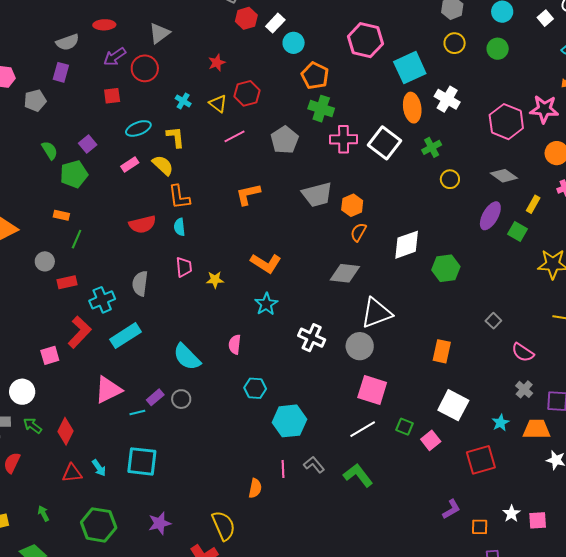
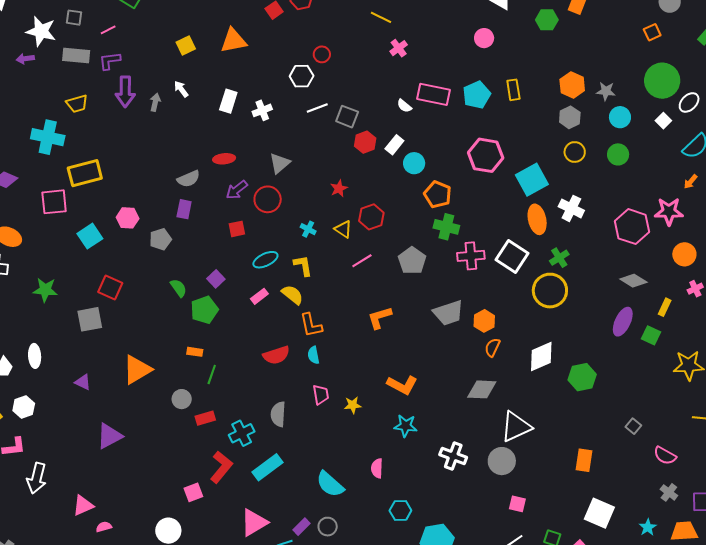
yellow circle: (450, 179) -> (550, 291), moved, size x1.8
cyan star: (266, 304) -> (406, 426), turned -30
pink square: (372, 390) -> (517, 504), size x0.6

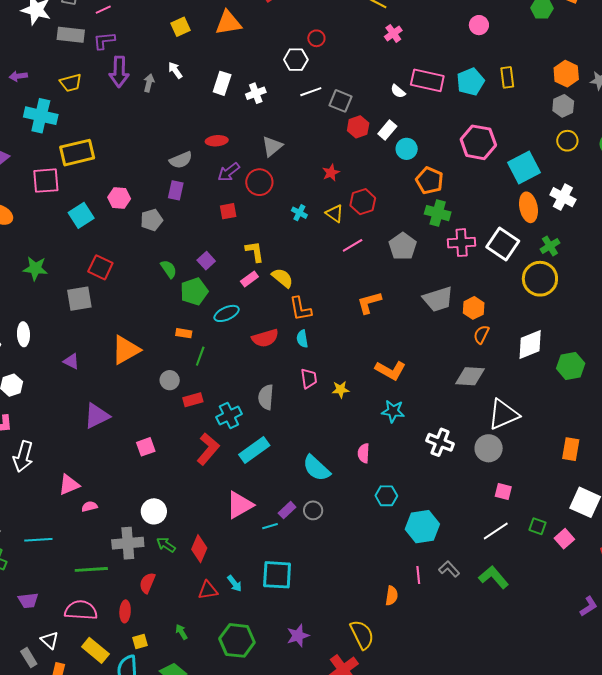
purple arrow: (25, 59) -> (18, 76), moved
cyan ellipse: (265, 260) -> (227, 313), moved
yellow L-shape: (303, 266) -> (255, 252), moved
pink square: (193, 492) -> (146, 447), moved

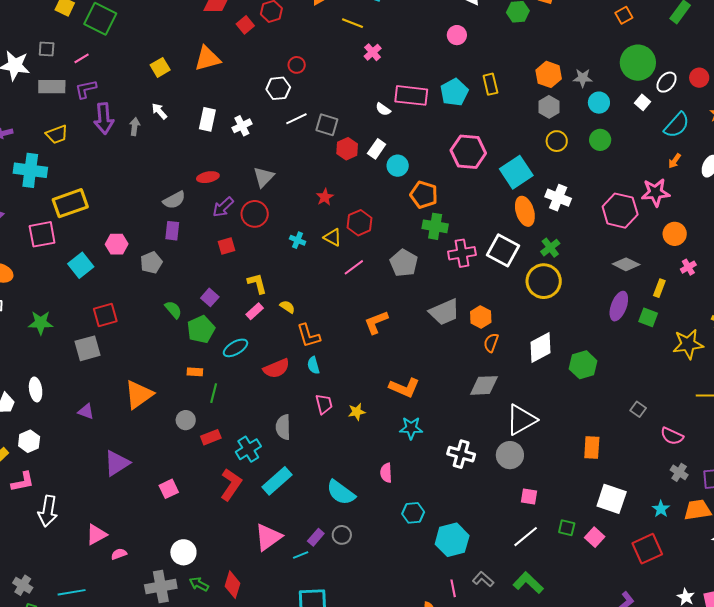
red square: (100, 267) -> (105, 315), turned -35
yellow semicircle: (282, 278) -> (287, 307), size x0.7

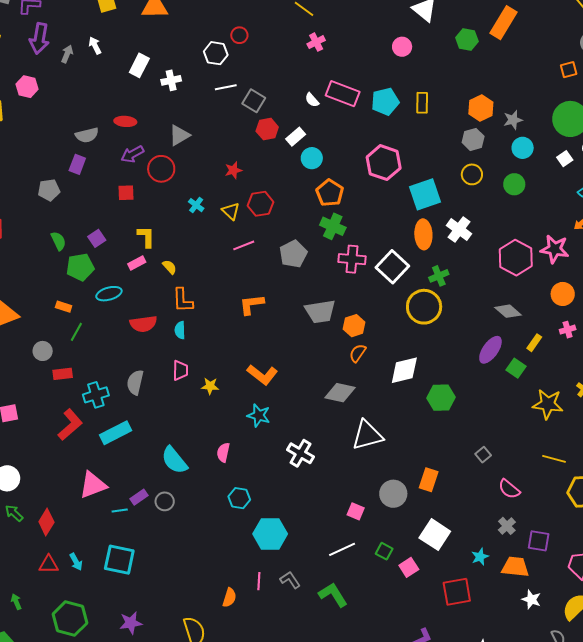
gray star: (583, 78) -> (513, 120), turned -30
pink hexagon: (117, 244) -> (27, 87), moved
gray circle: (510, 455) -> (393, 494), moved

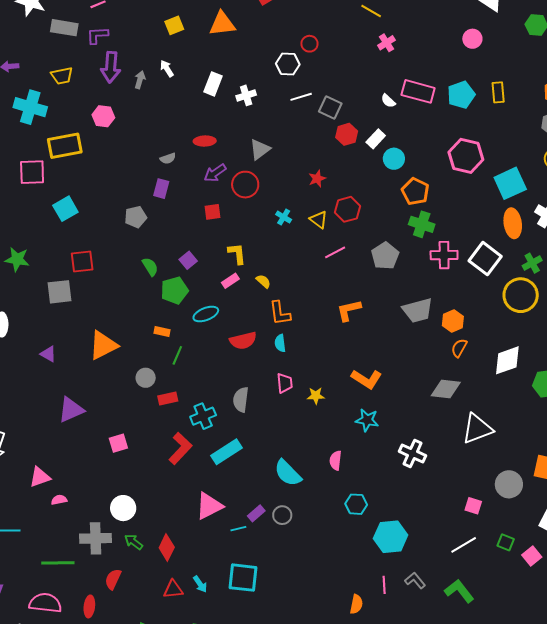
gray semicircle: (87, 135) -> (168, 158), size x0.7

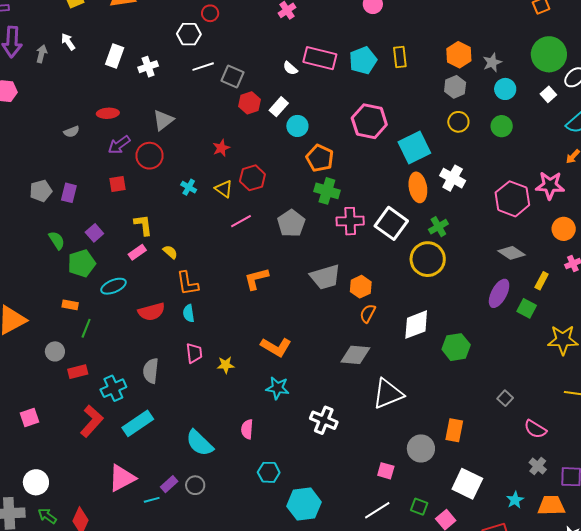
purple rectangle: (161, 189) -> (69, 193), moved

